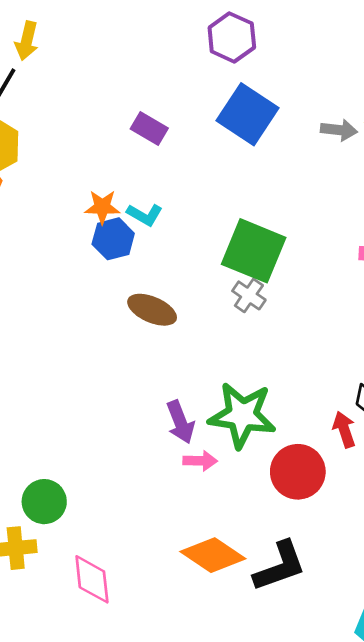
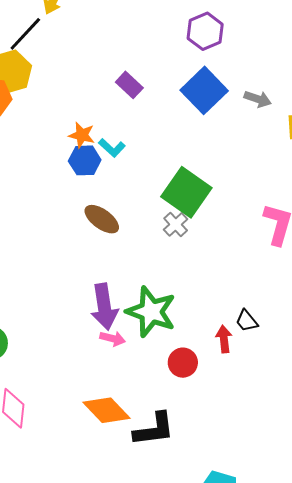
gray arrow: (339, 130) -> (258, 99), moved
purple arrow: (180, 422) -> (104, 307), size x1.4
red circle: (298, 472) -> (183, 363), size x0.7

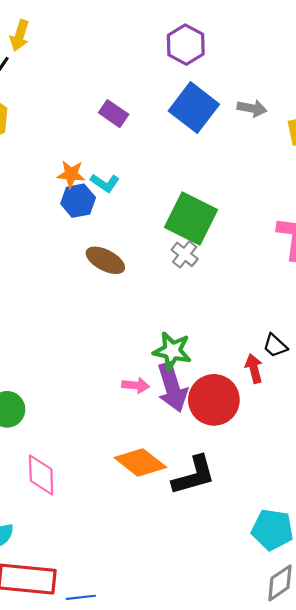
purple arrow: (104, 307) -> (172, 387), moved
green star: (151, 312) -> (172, 351), size x0.7
red circle: (183, 363) -> (214, 400), size x1.6

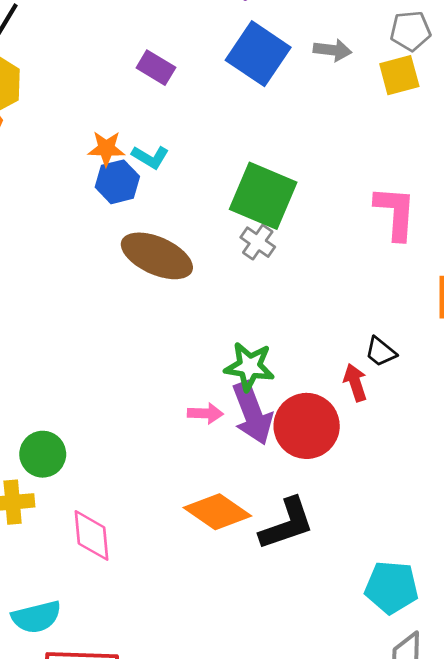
brown ellipse: (105, 260) -> (157, 256), size x1.4

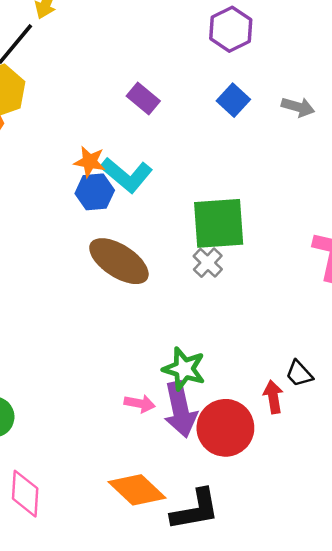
blue square: (258, 54) -> (233, 100), size x0.6
cyan L-shape: (150, 157) -> (126, 175), size x1.6
green square: (263, 196) -> (219, 223), turned -36

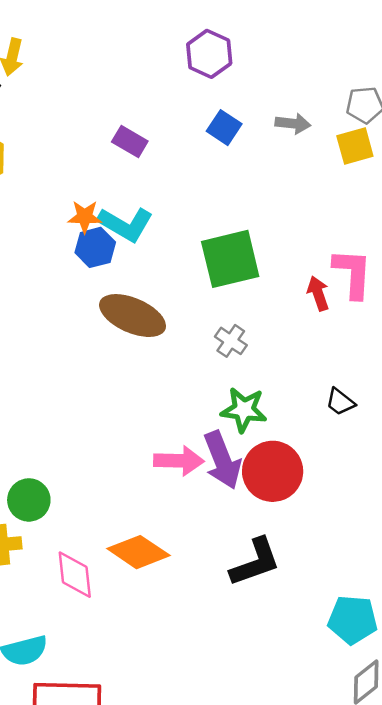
gray cross: (208, 263) -> (231, 341), moved
green star: (184, 369) -> (244, 410), moved
red arrow: (273, 397) -> (318, 293), moved
pink arrow: (140, 404) -> (179, 461), size x1.5
orange diamond: (137, 490) -> (138, 552), moved

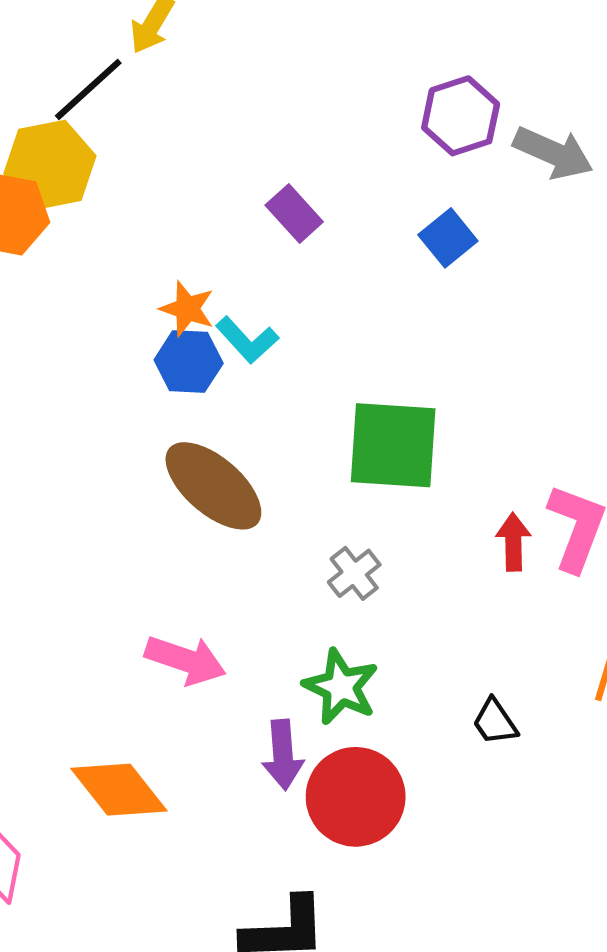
gray arrow: (293, 124) -> (553, 153), moved, size x1.4
cyan L-shape: (125, 224) -> (247, 340), size x0.7
purple arrow: (222, 460) -> (283, 755), size x0.7
pink arrow: (179, 461) -> (185, 660), moved
orange diamond: (138, 552) -> (119, 790), moved

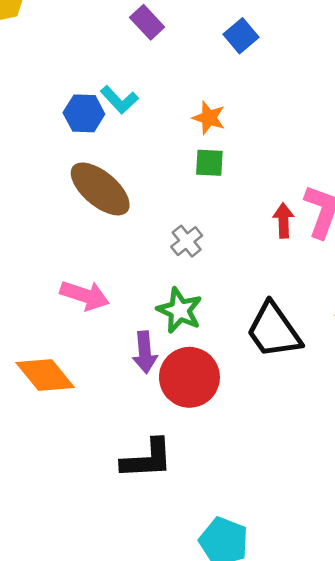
orange star: (187, 309) -> (209, 118), moved
green square: (393, 445) -> (209, 163), size x0.5
black trapezoid: (495, 722) -> (274, 330), size x2.0

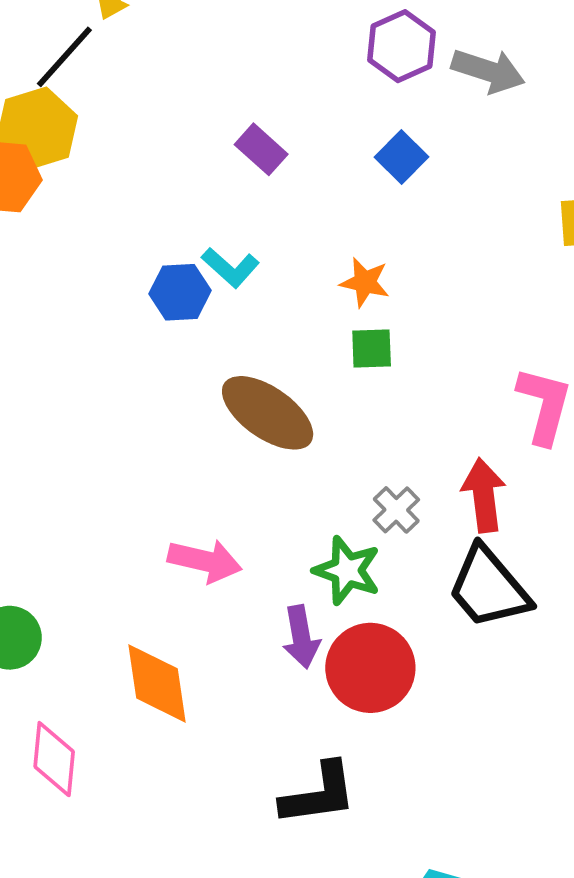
brown ellipse: (100, 189) -> (268, 413), moved
red arrow: (283, 221) -> (484, 495), moved, size x1.4
gray cross: (187, 241) -> (396, 510), moved
orange diamond: (45, 375) -> (157, 683), turned 36

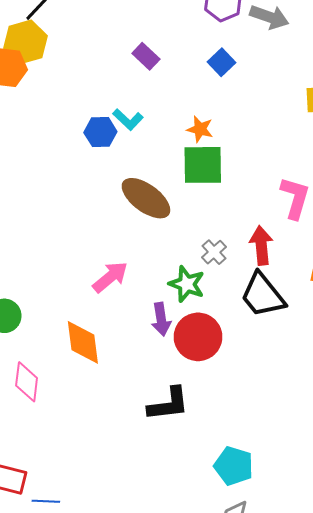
green square: (372, 349) -> (203, 165), size x1.8
pink arrow: (205, 561) -> (110, 277), turned -54

